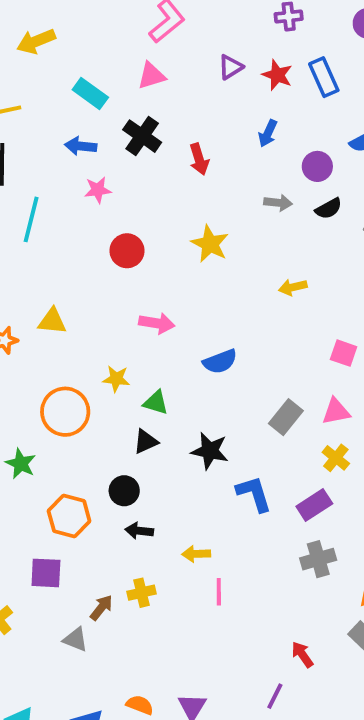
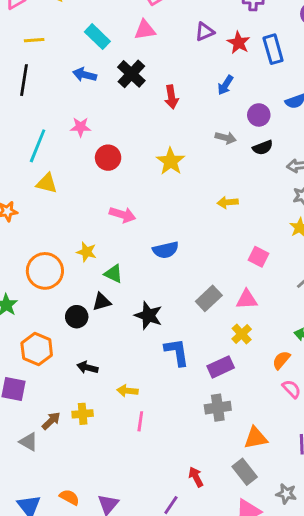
pink star: (98, 190) -> (81, 127), moved
cyan line: (31, 219) -> (38, 146), moved
yellow triangle: (52, 321) -> (47, 183), moved
black circle: (124, 491) -> (77, 317), moved

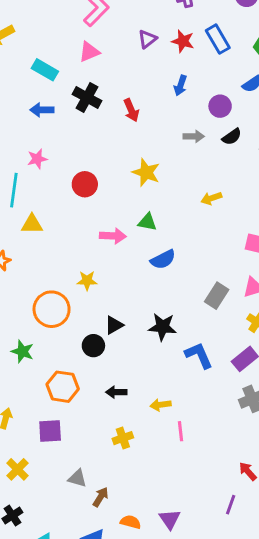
pink star: (81, 127) -> (37, 159), moved
green triangle: (113, 274) -> (147, 222), moved
brown arrow: (51, 421) -> (101, 497), moved

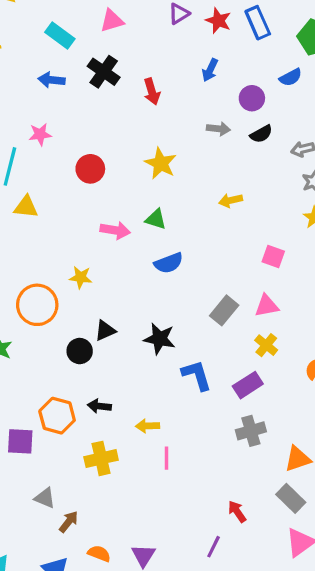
orange hexagon: (63, 387) -> (57, 416), moved
yellow cross: (123, 438) -> (101, 458), size x1.4

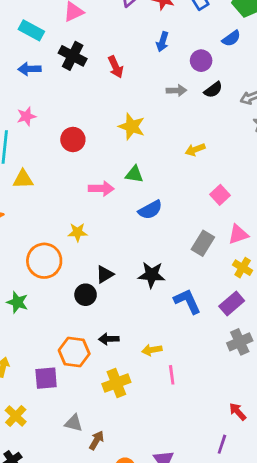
pink square: (273, 256) -> (220, 195), moved, turned 36

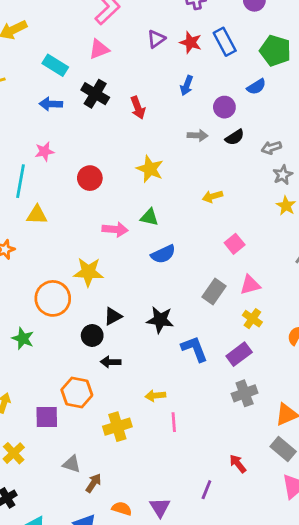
yellow star: (78, 232) -> (88, 272), size x1.5
black arrow: (109, 339) -> (111, 362), moved
purple line: (222, 444) -> (206, 490), moved

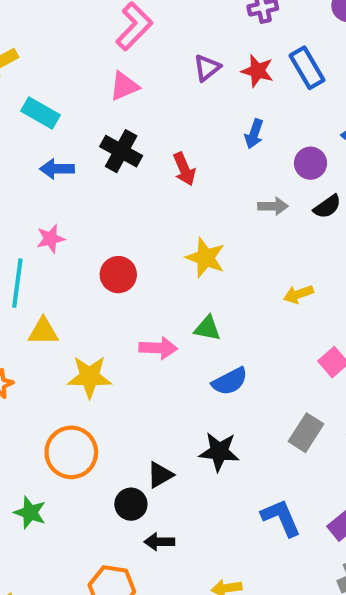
cyan rectangle: (55, 65) -> (41, 113), moved
yellow star: (88, 272) -> (89, 377), moved
black star: (160, 320) -> (219, 452), moved

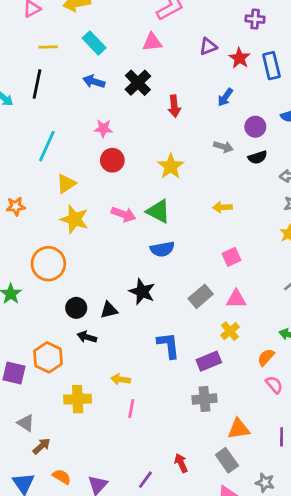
pink star: (51, 239) -> (103, 129), moved
green triangle: (207, 328) -> (158, 211), size x1.4
yellow triangle: (43, 331) -> (66, 184), moved, turned -50
black triangle: (160, 475) -> (109, 310), moved

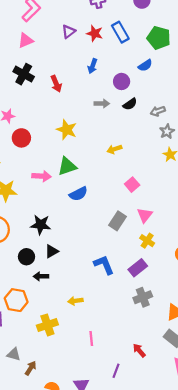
green triangle: (158, 211) -> (67, 166), turned -30
black star: (142, 292) -> (41, 225), moved
pink triangle: (236, 299) -> (145, 215), turned -35
pink line: (131, 409) -> (91, 339), moved

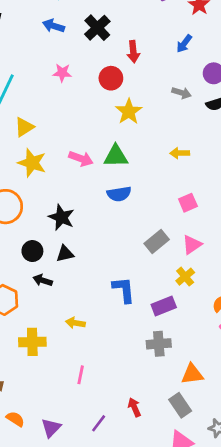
red circle: (21, 138) -> (111, 78), moved

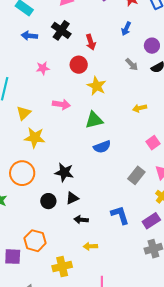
gray arrow: (181, 93) -> (132, 64), turned 40
pink arrow: (81, 159) -> (61, 104), moved
black arrow: (43, 280) -> (81, 220), moved

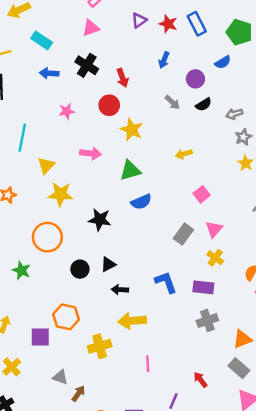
black star: (64, 172) -> (100, 220), moved
purple rectangle: (151, 221) -> (203, 287), turned 42
yellow arrow: (90, 246) -> (132, 321), size x1.6

